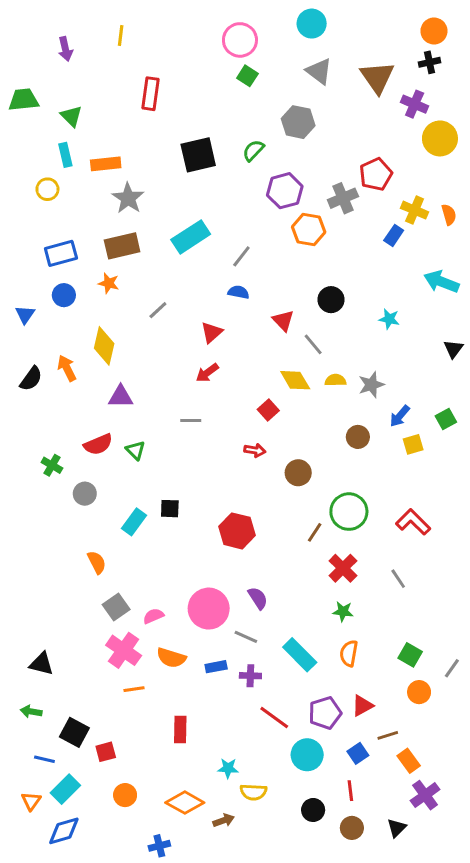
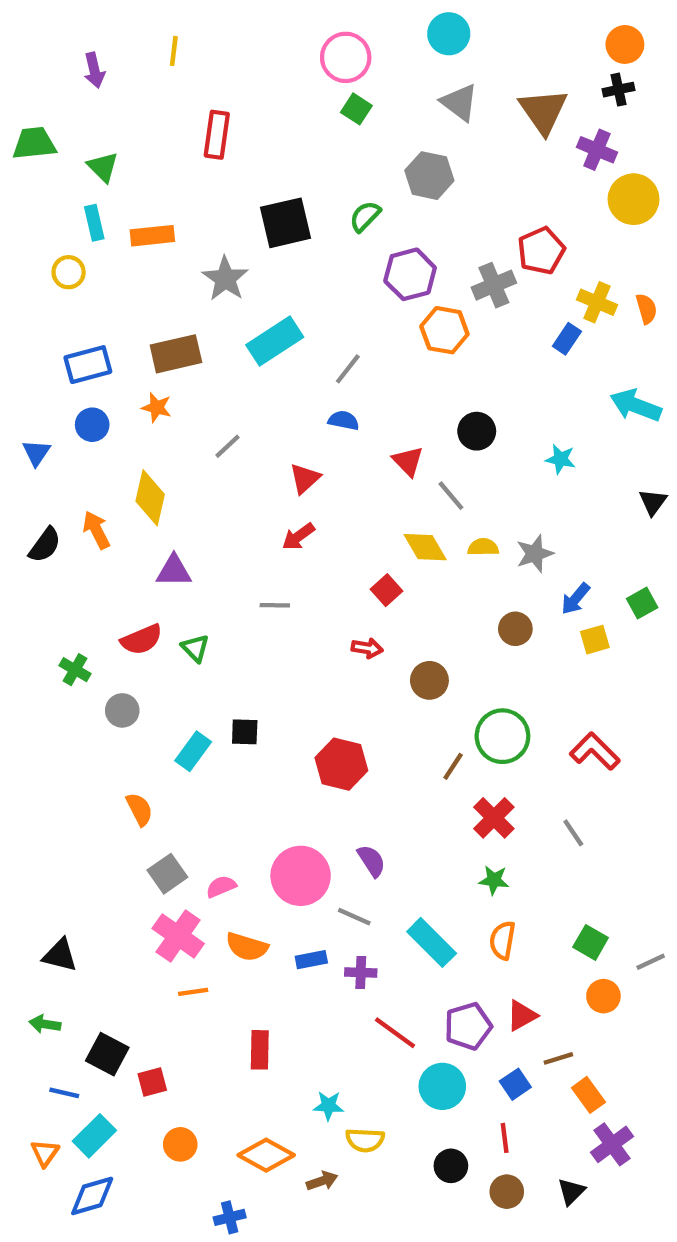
gray star: (128, 198) -> (225, 279), moved
gray line: (452, 668) -> (651, 962), turned 30

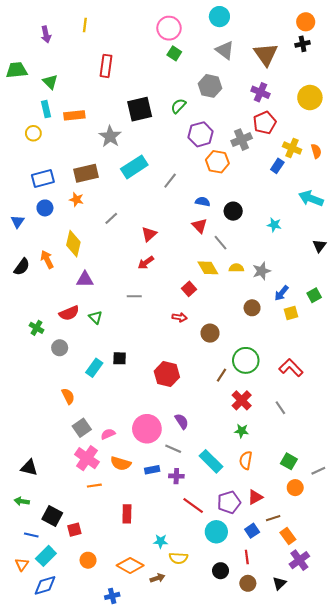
purple cross: (597, 150) -> (260, 92), moved
blue semicircle: (344, 420) -> (203, 202), moved

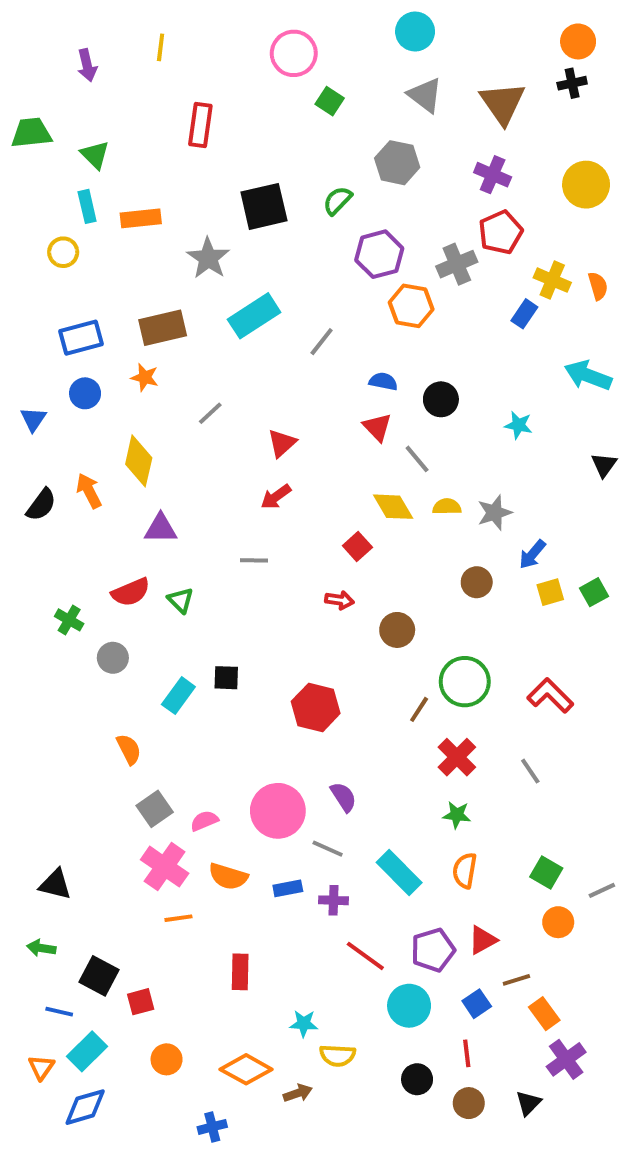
pink circle: (169, 28) -> (294, 53), moved
green square: (314, 295) -> (594, 592), moved

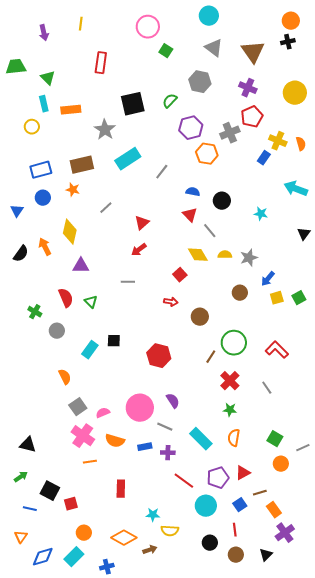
red semicircle: (131, 592) -> (66, 298), turned -90
green arrow: (41, 948) -> (21, 477), turned 136
cyan rectangle: (87, 1051) -> (74, 557), moved

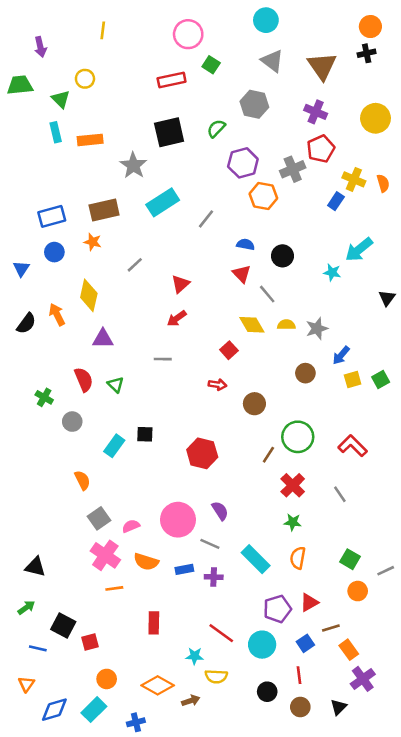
purple arrow: (44, 33) -> (40, 47), moved
red rectangle: (101, 63) -> (172, 80), moved, turned 70
yellow circle: (32, 127) -> (85, 79), moved
cyan arrow: (296, 189) -> (359, 250), moved, turned -60
red line: (184, 481) -> (221, 633), moved

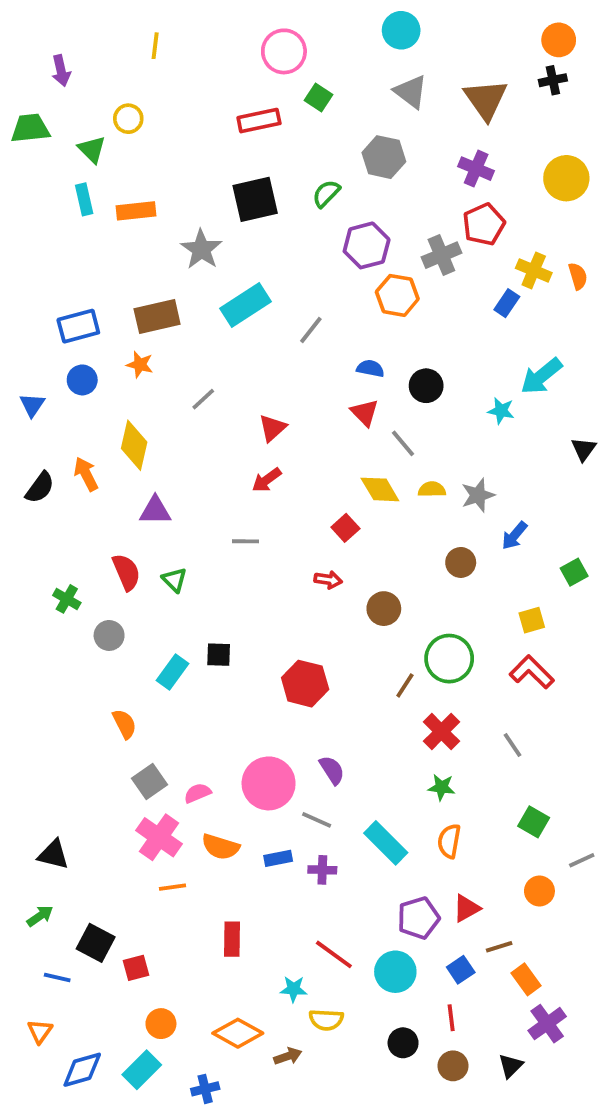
yellow square: (353, 379) -> (532, 620), moved
green square: (350, 559) -> (534, 822), moved

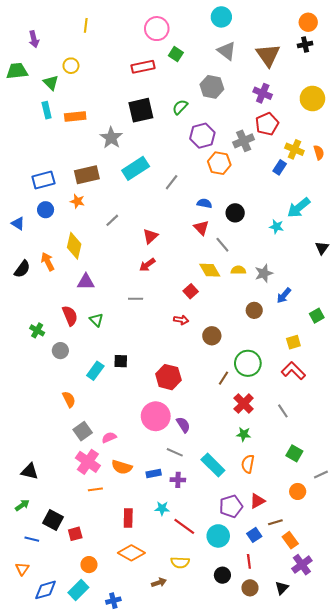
blue triangle: (32, 405) -> (18, 223), turned -32
pink circle: (269, 783) -> (156, 416), moved
cyan star: (294, 989) -> (162, 508), moved
orange diamond: (238, 1033) -> (131, 553), moved

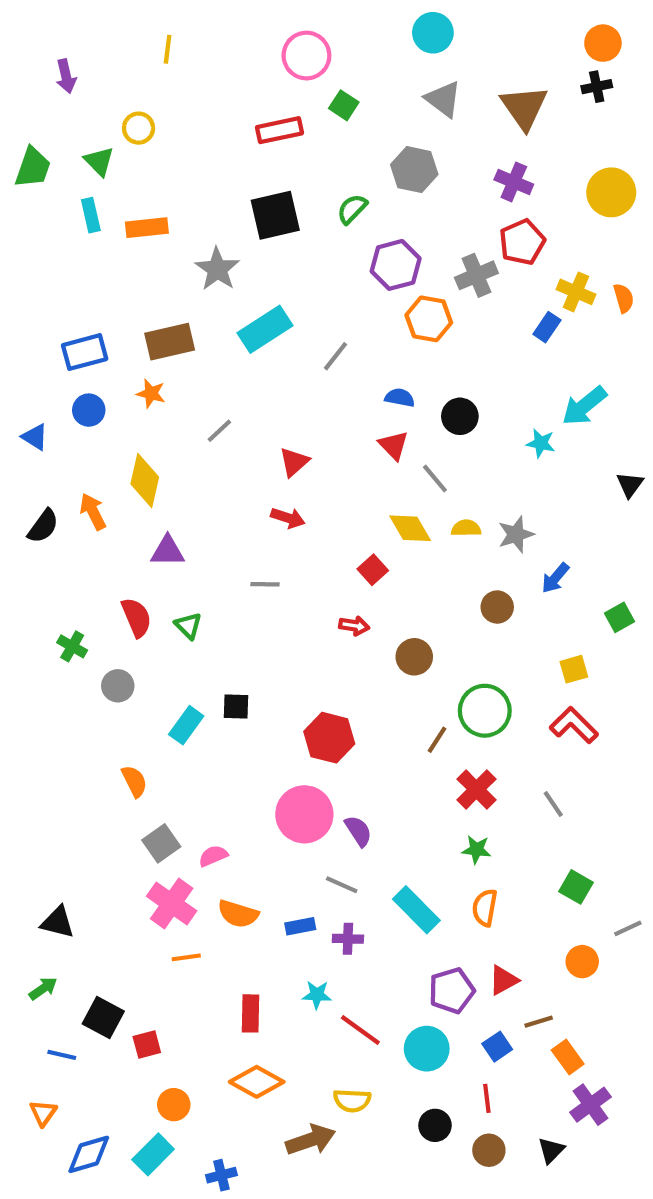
green trapezoid: (17, 71) -> (33, 167), moved, turned 115
red arrow: (147, 265) -> (288, 518), turned -126
brown arrow: (159, 583) -> (311, 1140), size x1.6

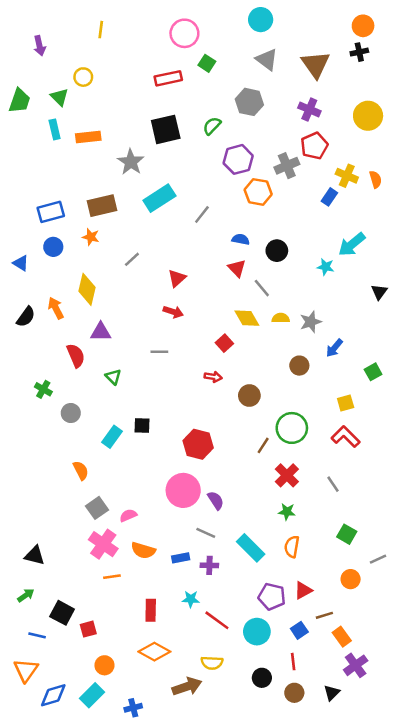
red semicircle: (136, 617) -> (76, 356), moved
purple pentagon: (452, 991) -> (272, 597), turned 30
orange triangle: (43, 1113) -> (26, 670), size x1.5

